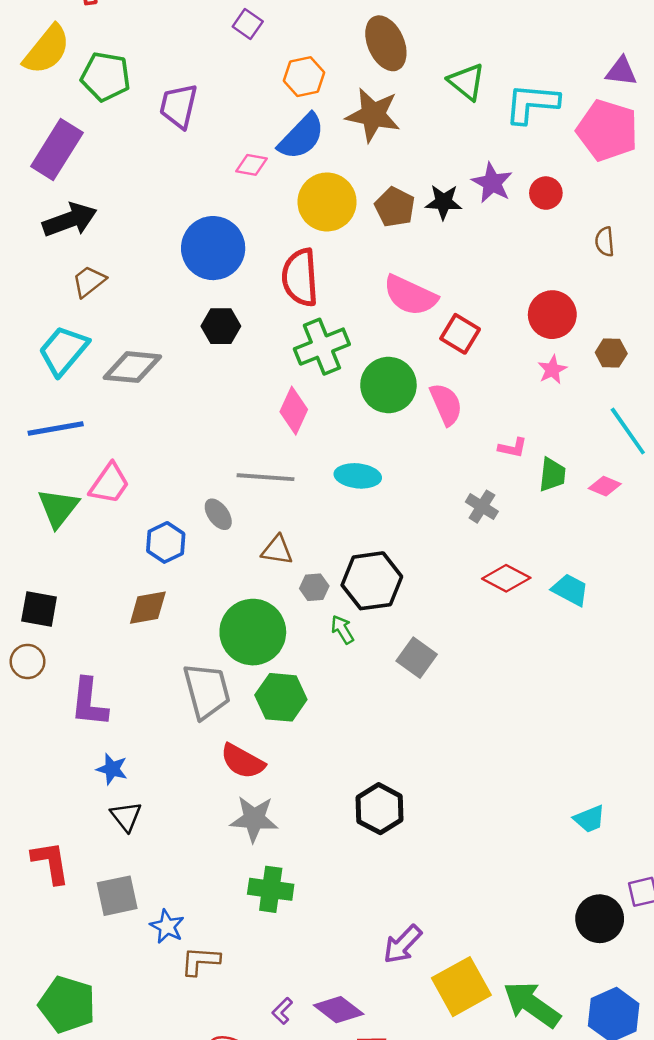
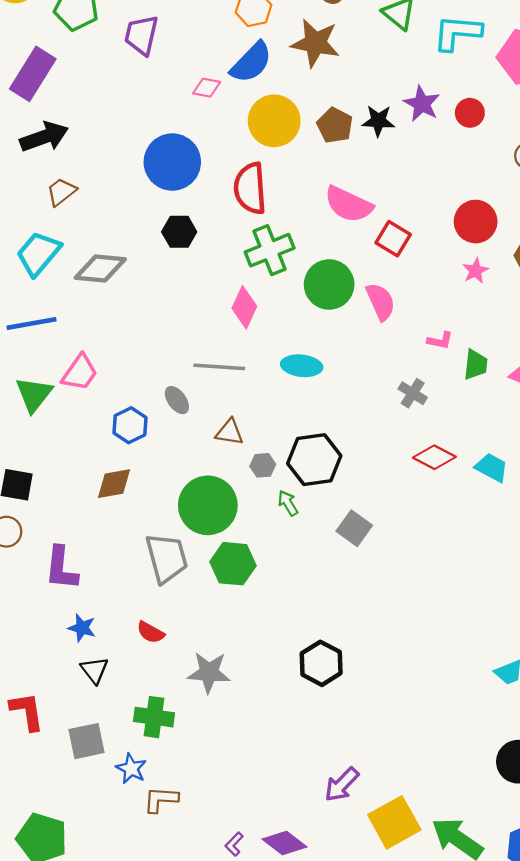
red semicircle: (243, 761) -> (151, 632), moved, size x0.7
green cross: (271, 889) -> (154, 717), moved

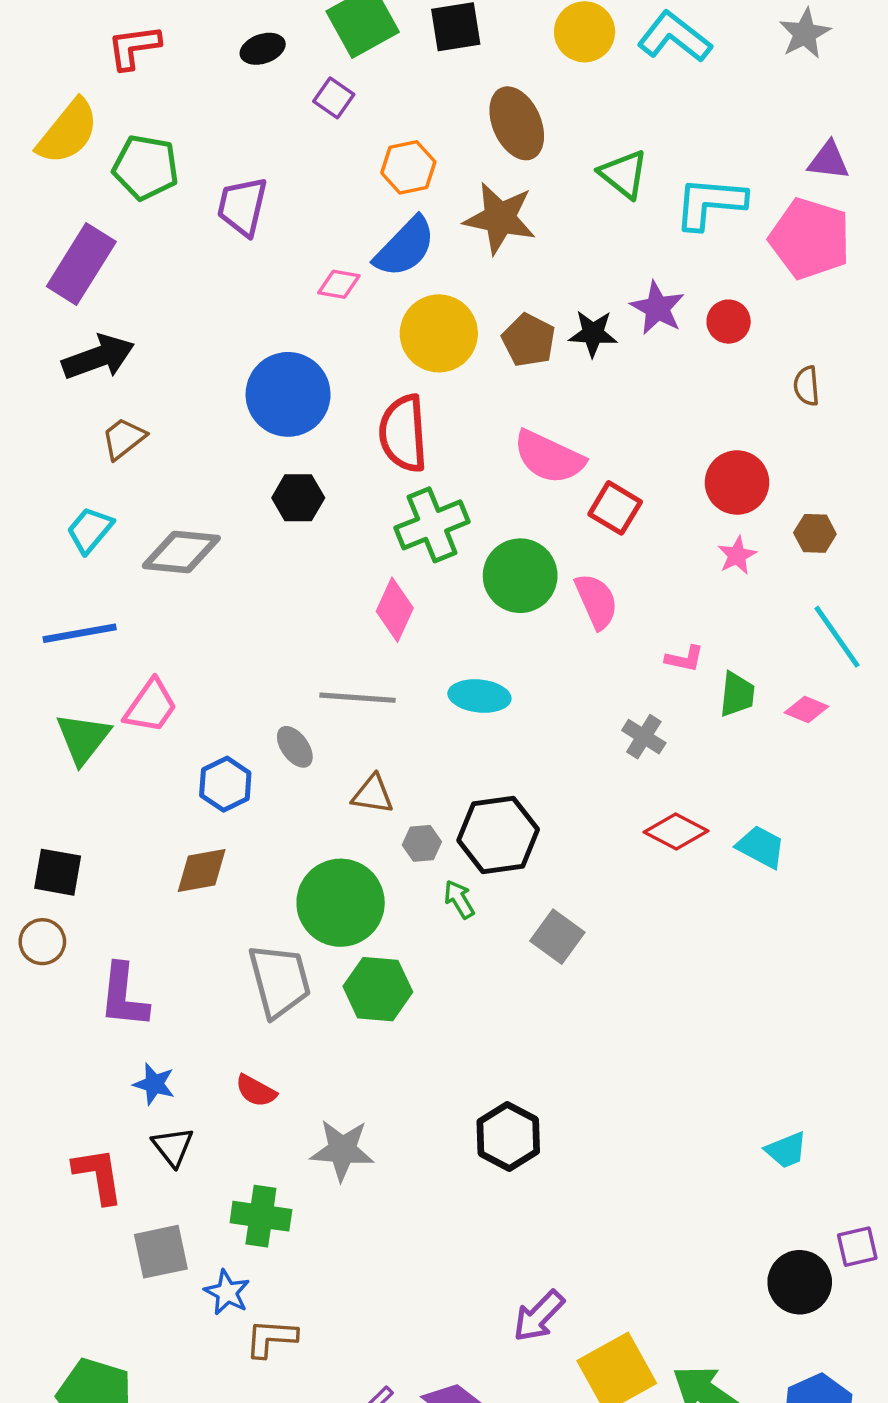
cyan trapezoid: (38, 254) -> (90, 530), size x0.7
red L-shape: (27, 711) -> (98, 1175), moved

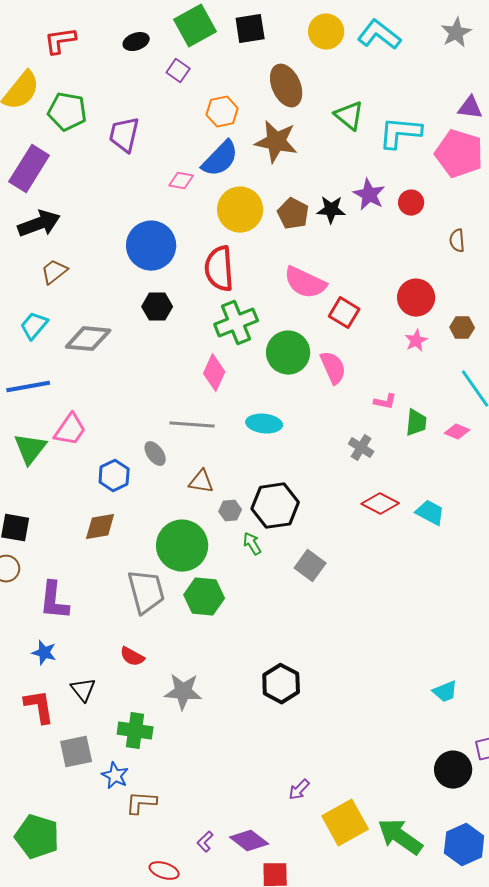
blue star: (154, 1084) -> (44, 653), moved
purple arrow: (539, 1316) -> (299, 790), size x0.7

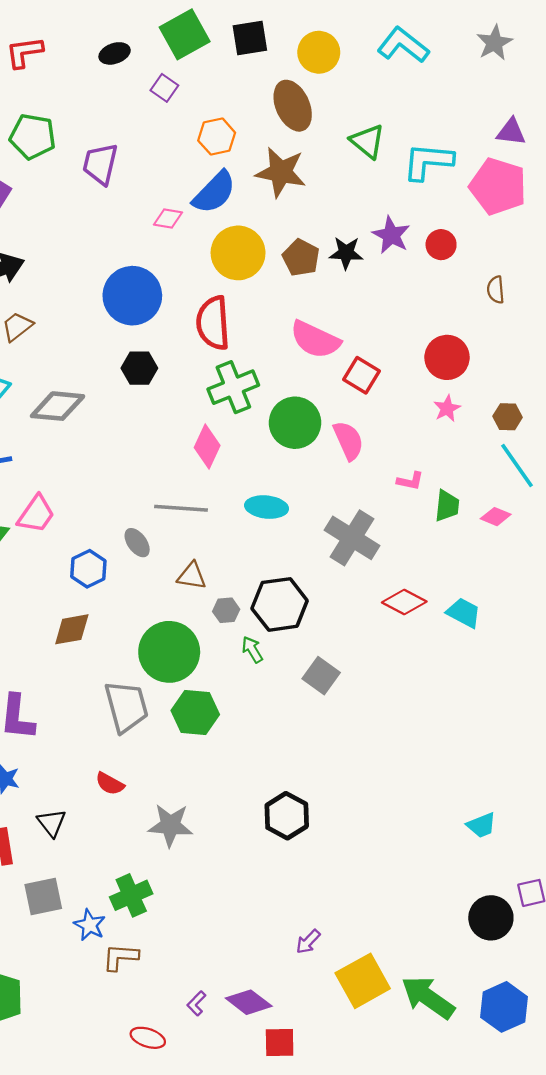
yellow circle: (326, 32) -> (319, 52), moved
brown hexagon: (462, 328) -> (508, 417), moved
gray cross: (361, 448) -> (352, 538), moved, size x1.8
green cross: (135, 731) -> (131, 895), moved, turned -32

